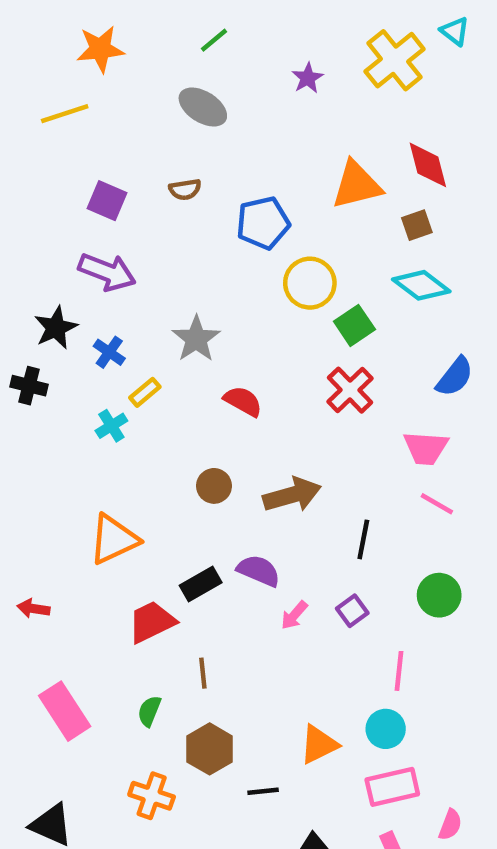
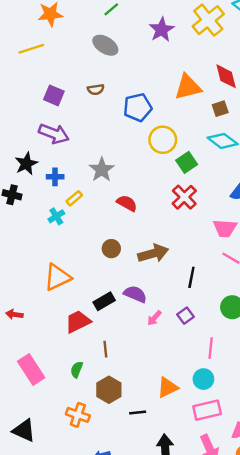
purple star: (308, 78) -> (162, 30), size x1.5
blue cross: (109, 352) -> (55, 177), turned -35

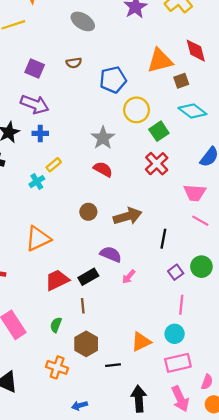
brown square: (220, 109) -> (181, 81), moved
gray star: (102, 170) -> (103, 138), moved
blue cross: (55, 177) -> (40, 133), moved
black rectangle: (104, 301) -> (88, 277), moved
purple square: (185, 316) -> (176, 272), moved

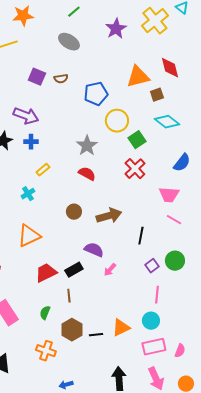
purple square: (35, 68) -> (37, 77), moved
cyan cross: (37, 182) -> (28, 194), moved
black line: (113, 365) -> (96, 335), moved
pink semicircle: (207, 382) -> (180, 351), moved

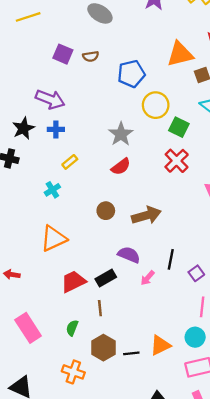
green square: (137, 140) -> (179, 127), turned -30
red semicircle: (87, 174) -> (121, 167), turned 114
black line: (141, 236) -> (171, 259), moved

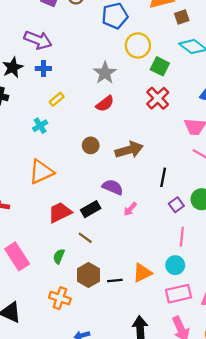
black line: (171, 259) -> (163, 177), moved
brown line: (100, 308) -> (85, 238), turned -48

